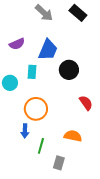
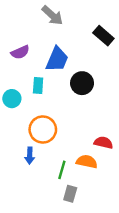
black rectangle: (78, 13) -> (103, 36), moved
red semicircle: (86, 103) -> (103, 143), moved, turned -42
green line: (41, 146) -> (62, 170), moved

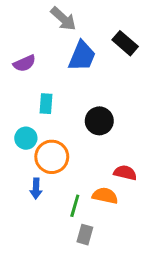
blue trapezoid: (57, 59) -> (82, 56), moved
black circle: (82, 83) -> (99, 121), moved
cyan circle: (12, 99) -> (26, 138), moved

